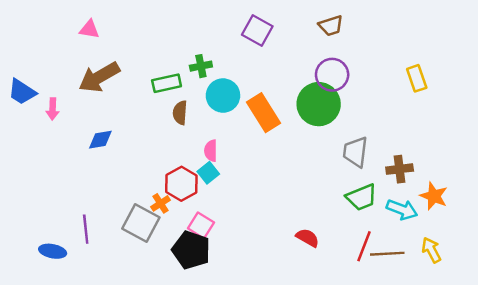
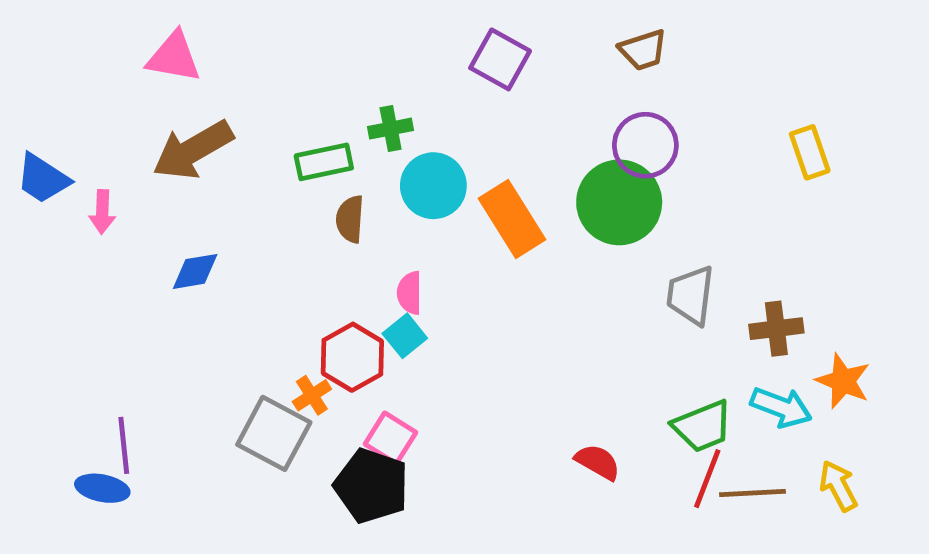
pink triangle: (89, 29) -> (174, 57), size x1.4
green trapezoid: (362, 197) -> (703, 426), moved
purple line: (86, 229) -> (124, 445), moved

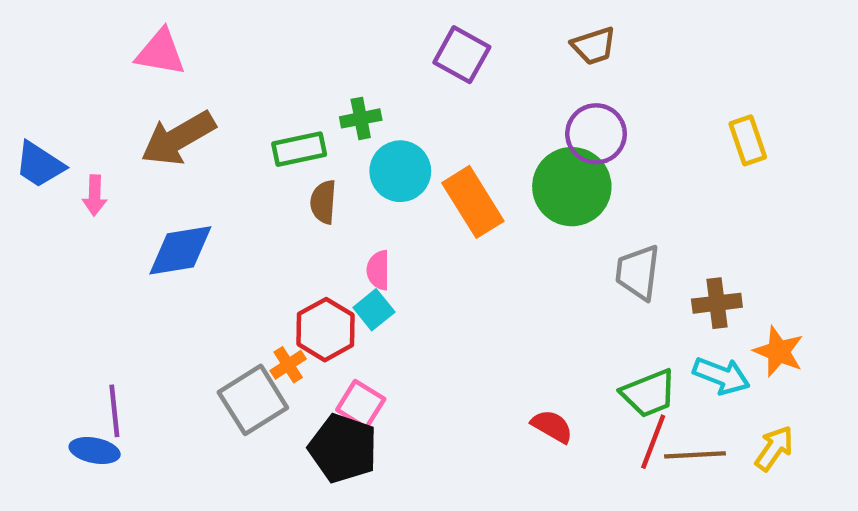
blue diamond: (195, 271) -> (180, 250), size x1.5
gray square: (274, 433) -> (253, 400), turned 30
yellow arrow: (838, 486) -> (774, 448), turned 63

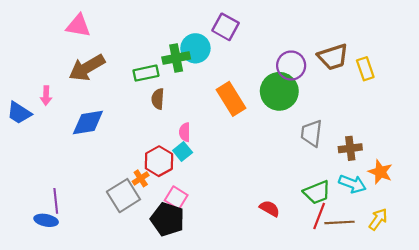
brown trapezoid: (594, 46) -> (333, 57), moved, size x1.4
green cross: (361, 118) -> (176, 58), size x1.4
blue trapezoid: (40, 165) -> (19, 113), moved
cyan circle: (400, 171) -> (195, 48), moved

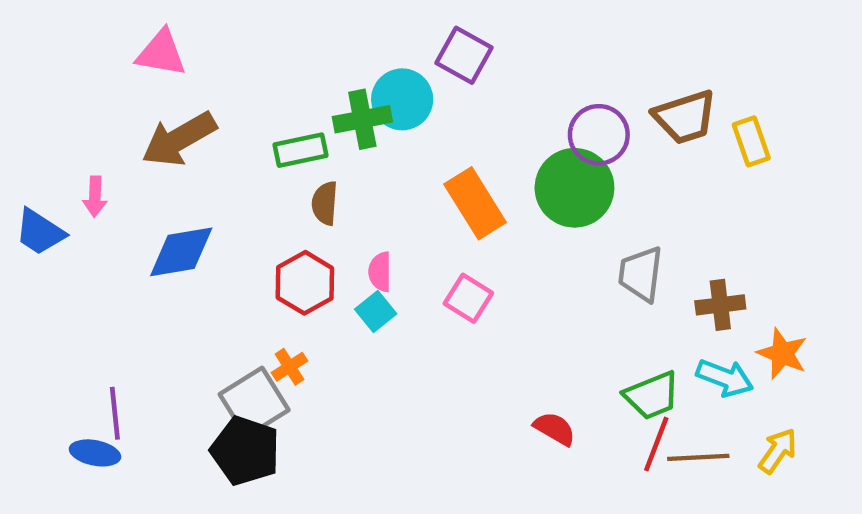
red hexagon: (159, 161) -> (305, 283), moved
pink square: (176, 198) -> (468, 298), moved
black pentagon: (168, 219) -> (245, 451), moved

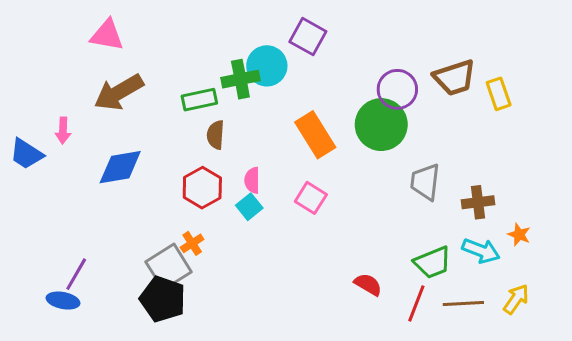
orange star: (782, 353) -> (519, 235), size x0.7
purple line: (115, 413) -> (76, 274), turned 36
red line: (656, 444) -> (416, 303), moved

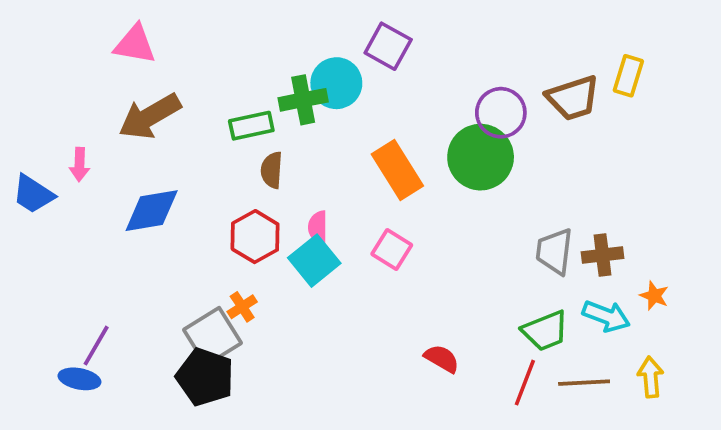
yellow rectangle: (499, 94) -> (628, 76), moved, turned 36
gray trapezoid: (425, 182) -> (554, 251), moved
cyan square: (249, 207) -> (314, 261), size x1.5
red semicircle: (368, 284) -> (442, 359), moved
yellow arrow: (516, 299) -> (651, 377), turned -40

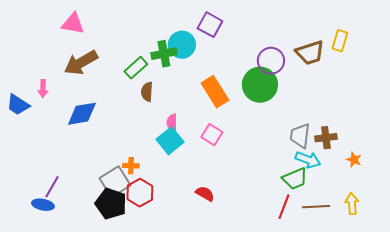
green rectangle: (251, 126) -> (136, 68), turned -30
red hexagon: (255, 237) -> (140, 193), moved
orange cross: (242, 307) -> (131, 166), turned 35
cyan arrow: (606, 316) -> (308, 160), moved
red semicircle: (442, 359) -> (205, 194), moved

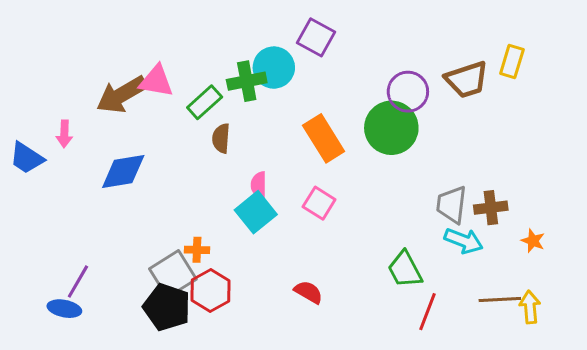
pink triangle: (73, 24) -> (156, 81), moved
green trapezoid: (295, 179) -> (405, 269), moved, turned 84
brown line: (316, 207) -> (500, 300), moved

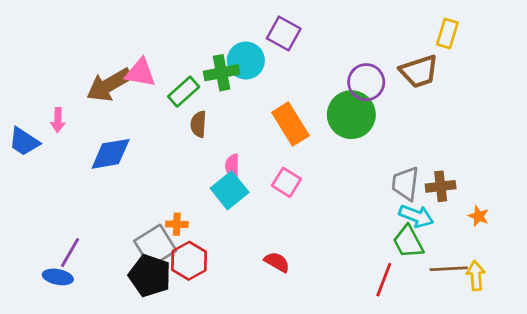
yellow rectangle: (512, 62) -> (447, 33), moved
green trapezoid: (405, 269) -> (408, 242), moved

